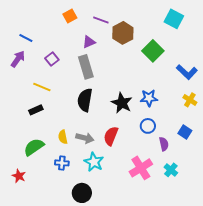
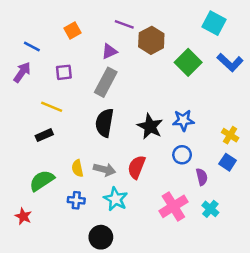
orange square: (70, 16) -> (73, 30), moved
purple square: (52, 59) -> (64, 72), turned 32
gray rectangle: (86, 67) -> (106, 82), turned 45
blue L-shape: (187, 72) -> (230, 62), moved
yellow cross: (190, 100) -> (230, 135), moved

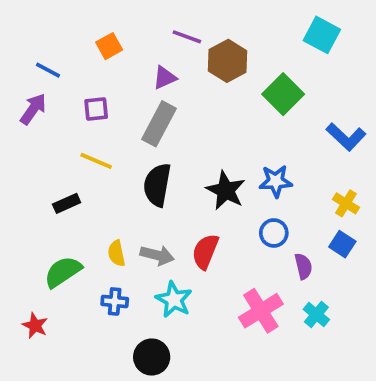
blue L-shape: (230, 62) -> (346, 137), moved
yellow line: (52, 107) -> (96, 161), moved

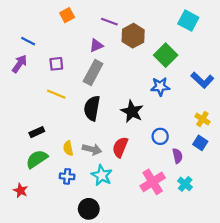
orange square: (109, 46) -> (67, 15), moved
blue star: (276, 181) -> (160, 87), moved
black rectangle: (67, 203) -> (37, 132), moved

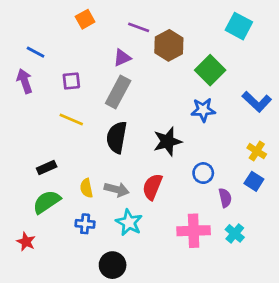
purple arrow: (19, 64) -> (25, 81), turned -54
black star: (132, 111) -> (167, 141), turned 30
pink cross: (153, 182) -> (194, 231), turned 30

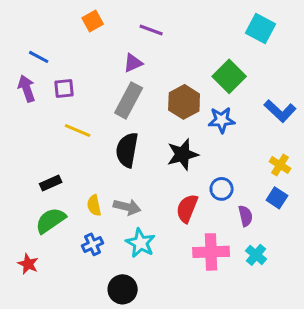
brown hexagon: (169, 45) -> (184, 102), moved
purple square: (71, 81) -> (64, 88), moved
red semicircle: (152, 187) -> (187, 208), moved
blue cross: (85, 224) -> (93, 244), turned -30

